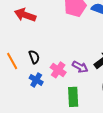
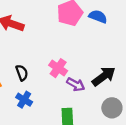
pink cross: (58, 70) -> (58, 68), moved

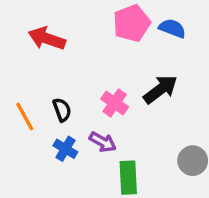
black arrow: (104, 76) -> (160, 89), moved
purple arrow: (76, 84) -> (103, 142), moved

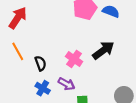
red arrow: (47, 38) -> (18, 18), moved, turned 105
orange line: (25, 117) -> (18, 51), moved

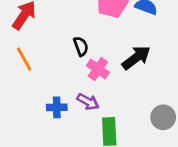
black semicircle: (40, 63) -> (81, 46), moved
blue cross: (43, 88) -> (57, 107), turned -32

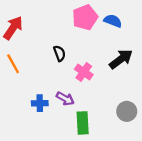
black arrow: (136, 58) -> (121, 59), moved
pink cross: (98, 69) -> (84, 72), moved

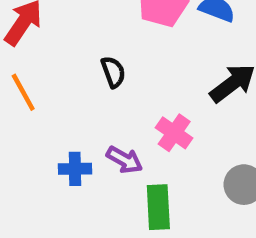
pink cross: (84, 72) -> (174, 133), moved

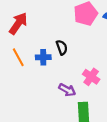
blue cross: (75, 169) -> (43, 57), moved

